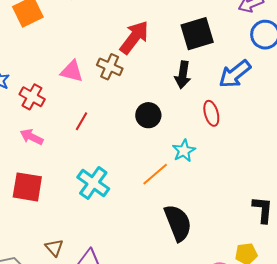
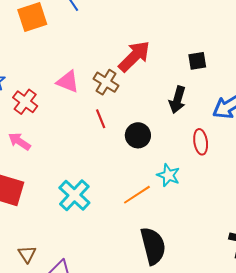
black square: (197, 34) -> (197, 61), size x0.6
red line: (81, 121) -> (101, 119), moved, turned -60
cyan star: (184, 151) -> (168, 175), turned -30

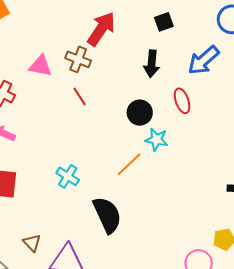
black circle: (138, 135) -> (140, 113), moved
cyan cross: (74, 195) -> (68, 176), size x0.7
black semicircle: (153, 246) -> (107, 215), moved

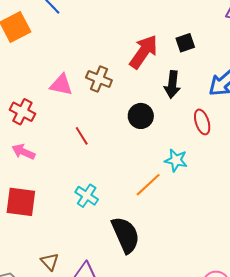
red arrow: (101, 29) -> (144, 52), moved
red line: (80, 96) -> (82, 136), moved
black circle: (140, 113) -> (141, 116), moved

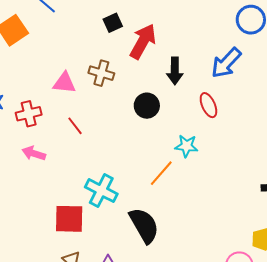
black square: (185, 43) -> (113, 23), moved
red cross: (22, 112) -> (29, 114), turned -35
red line: (82, 136) -> (75, 126), moved
cyan cross: (87, 196) -> (101, 191), size x1.4
red square: (21, 202) -> (69, 219), moved

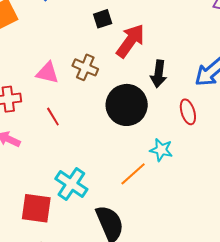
black circle: (147, 106) -> (127, 105), size x1.6

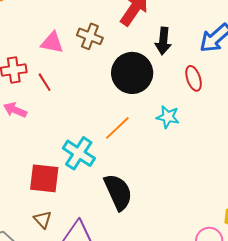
red line: (53, 117) -> (45, 82), moved
orange line: (133, 174) -> (117, 128), moved

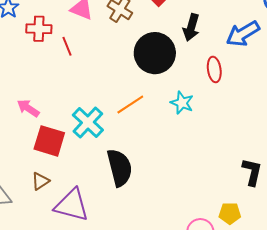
pink arrow: (15, 110) -> (28, 108), moved
brown triangle: (43, 220) -> (40, 181), turned 30

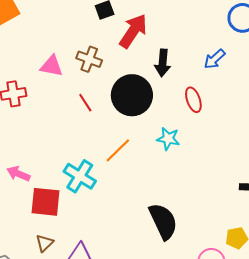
blue arrow: (243, 34) -> (214, 59), size x0.7
red line: (67, 46) -> (85, 103), moved
black semicircle: (120, 168) -> (163, 221), moved

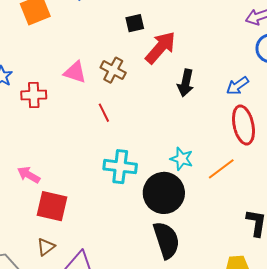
black circle: (132, 95) -> (164, 193), moved
red ellipse: (193, 100) -> (243, 125), moved, size x1.5
orange line: (118, 150) -> (221, 169), moved
cyan cross: (80, 176) -> (120, 167), moved, turned -32

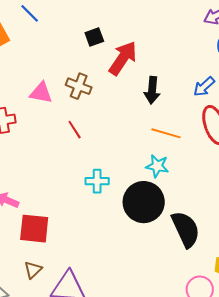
cyan cross: (120, 167) -> (97, 181), size x0.7
orange line: (221, 169) -> (166, 133), moved, turned 60
black semicircle: (166, 240) -> (186, 229), moved

